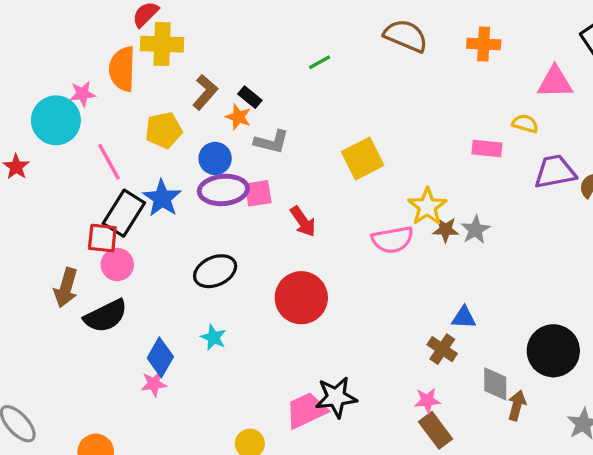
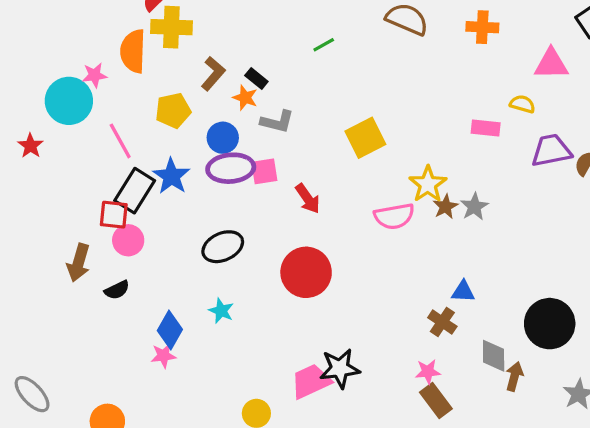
brown star: (446, 230) -> (445, 207), turned -30
black semicircle: (106, 316) -> (117, 290), size x0.6

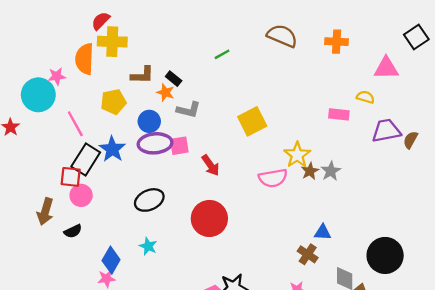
brown L-shape: (213, 74) -> (142, 75), turned 50

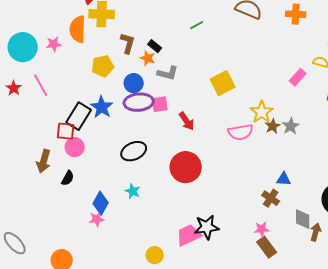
brown L-shape: (142, 75) -> (128, 43), turned -75
cyan circle: (38, 95) -> (23, 47), moved
pink rectangle: (339, 114) -> (298, 77), turned -54
pink line: (75, 124) -> (41, 85), moved
black semicircle: (73, 231) -> (68, 178), turned -35

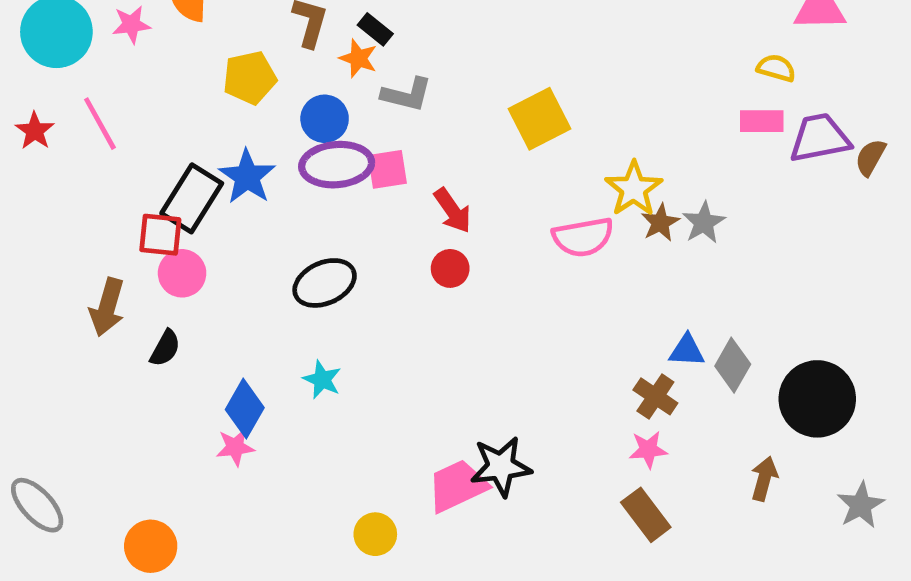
pink rectangle: (298, 77) -> (762, 121), moved, turned 48
red circle: (186, 167) -> (450, 268), moved, size x0.5
gray diamond: (303, 219) -> (733, 365), moved, turned 30
pink star: (262, 229) -> (648, 450), moved

